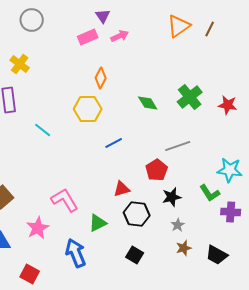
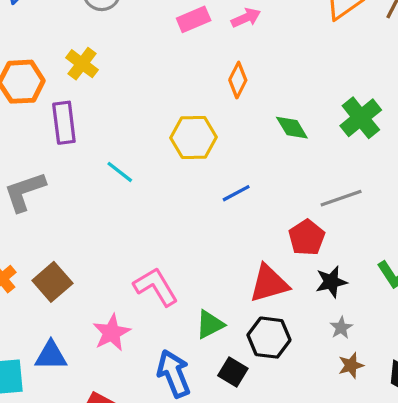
orange diamond: (101, 78) -> (238, 80), moved
red triangle: (122, 189) -> (269, 283), moved, size x1.5
black hexagon: (137, 214) -> (269, 338), moved
black square: (135, 255) -> (233, 372), moved

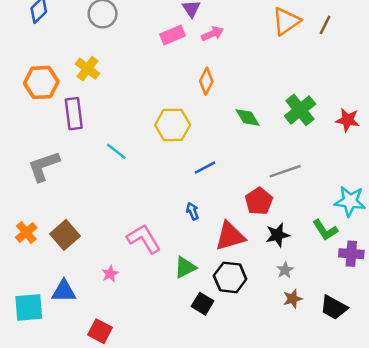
pink star: (112, 333) -> (110, 274), size x0.6
blue arrow: (174, 374) -> (193, 211), moved, size x0.5

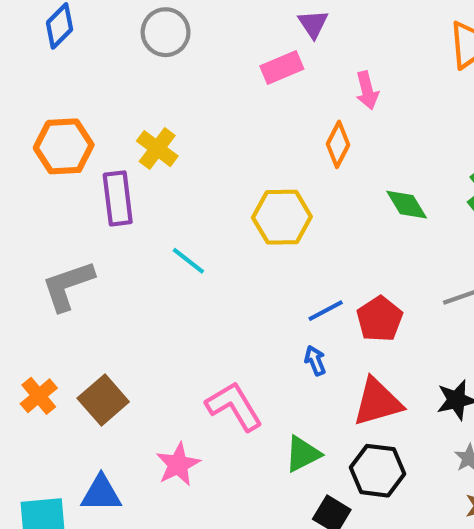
pink arrow: (213, 34) -> (367, 90), moved, turned 100
yellow cross: (88, 69) -> (157, 149), moved
blue line: (205, 167) -> (326, 311), moved
red pentagon: (259, 201) -> (380, 319), moved
pink star: (110, 274) -> (178, 464), size x1.5

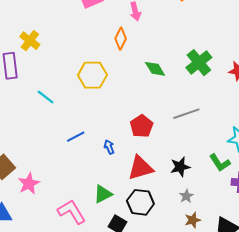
blue line: (326, 311) -> (76, 137), moved
pink L-shape: (234, 406) -> (72, 212), moved
pink star: (178, 464) -> (29, 184), moved

